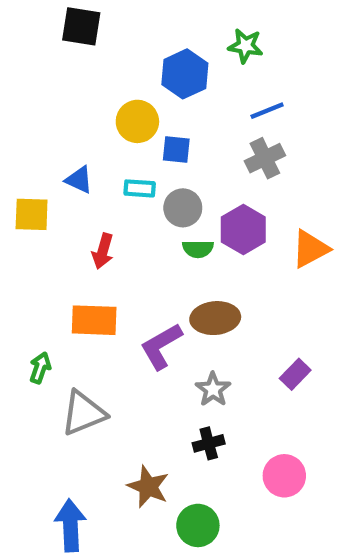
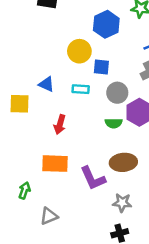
gray circle: (183, 208) -> (117, 93), moved
purple L-shape: (161, 346) -> (93, 178), turned -84
gray star: (213, 389) -> (122, 203), turned -30
gray triangle: (83, 413) -> (49, 216), size x0.7

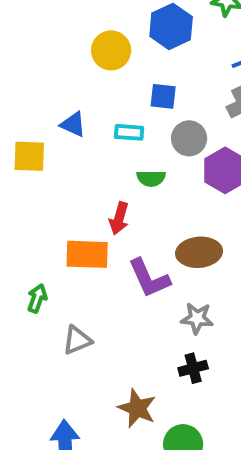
yellow circle: (79, 51) -> (111, 50), moved
green semicircle: (114, 123) -> (151, 178), moved
red arrow: (60, 124) -> (119, 218), moved

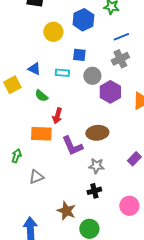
yellow square: (29, 156) -> (12, 85), turned -30
green semicircle: (151, 178) -> (41, 96), moved, turned 40

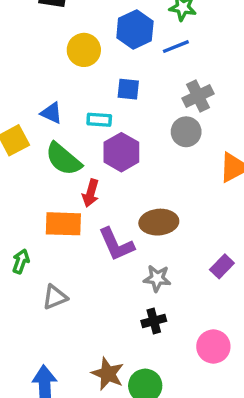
blue line: (121, 37) -> (176, 47), moved
gray circle: (92, 76) -> (186, 132), moved
purple hexagon: (110, 92) -> (121, 152), moved
green semicircle: (41, 96) -> (63, 159), size x1.6
brown star: (66, 211) -> (108, 374), moved

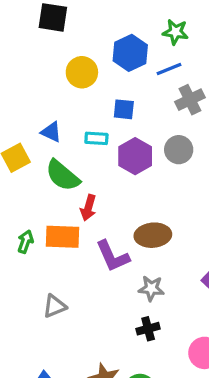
gray cross: (198, 96) -> (190, 100), moved
purple hexagon: (121, 152) -> (135, 156), moved
green arrow: (21, 261) -> (25, 242), moved

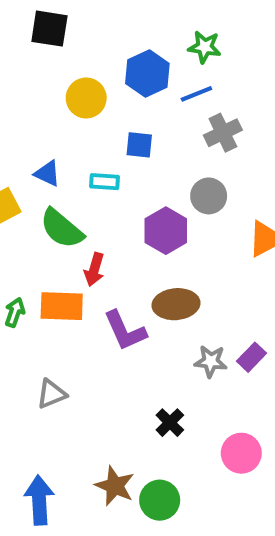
purple hexagon: (135, 156) -> (166, 231), moved
gray star: (151, 288) -> (211, 361), moved
black cross: (148, 329) -> (170, 423), turned -30

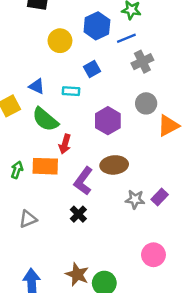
blue square: (139, 145) -> (92, 69), turned -35
gray circle: (209, 196) -> (146, 103), moved
purple L-shape: (125, 331) -> (83, 181), turned 60
gray triangle: (51, 394) -> (28, 219), moved
black cross: (170, 423) -> (78, 214), moved

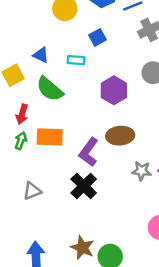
red arrow: (65, 144) -> (22, 114), moved
black cross: (78, 214) -> (84, 186), size x1.5

